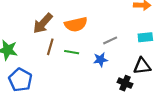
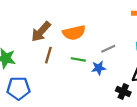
green line: (72, 52) -> (78, 59), moved
blue pentagon: (20, 80) -> (18, 88), turned -30

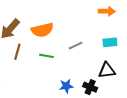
blue star: (99, 68) -> (66, 86), moved

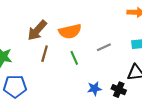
green line: (46, 56) -> (74, 58), turned 56

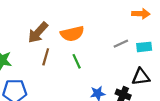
gray line: (104, 47) -> (121, 44), moved

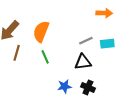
orange semicircle: (72, 34) -> (41, 31), turned 125
black triangle: (141, 77) -> (83, 62), moved

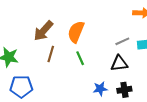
black cross: (88, 87) -> (124, 90), turned -32

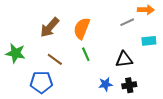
gray line: (122, 41) -> (127, 22), moved
brown line: (51, 54) -> (55, 59), moved, turned -70
blue pentagon: (21, 87) -> (41, 82), moved

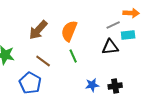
cyan rectangle: (149, 41) -> (128, 35), moved
black triangle: (124, 59) -> (110, 47), moved
blue pentagon: (41, 82) -> (30, 83), turned 30

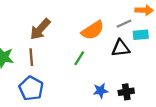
orange semicircle: (69, 31) -> (93, 30), moved, turned -145
green line: (73, 56) -> (79, 58), turned 56
brown line: (43, 61) -> (31, 57), moved, turned 49

